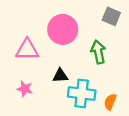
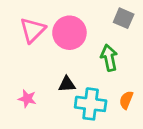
pink triangle: (27, 50) -> (33, 30), moved, turned -45
orange semicircle: (110, 102) -> (126, 100), moved

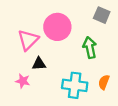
pink triangle: (33, 30) -> (28, 40), moved
black triangle: (67, 84) -> (39, 64), moved

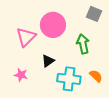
black triangle: (39, 64) -> (48, 61), moved, turned -32
orange semicircle: (104, 82) -> (96, 76), turned 112

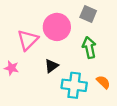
gray square: (94, 14) -> (88, 14), moved
pink star: (21, 75) -> (11, 68), moved

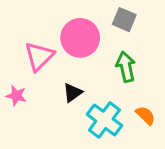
cyan cross: (74, 85) -> (104, 120), turned 30

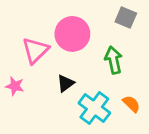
gray square: (124, 20) -> (126, 17), moved

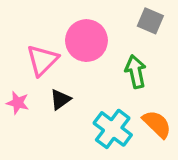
black triangle: (66, 83) -> (60, 99), moved
orange semicircle: (131, 104) -> (157, 124), size x1.4

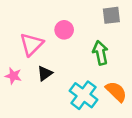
gray square: (150, 21) -> (111, 15), turned -30
pink circle: (86, 41) -> (64, 30), size x0.6

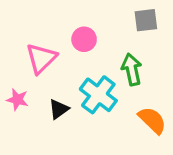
black triangle: (45, 73) -> (59, 109), moved
cyan cross: (84, 95) -> (98, 95), moved

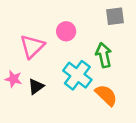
black triangle: (59, 109) -> (36, 86), moved
orange semicircle: (152, 120) -> (106, 95), moved

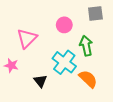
pink circle: (66, 31) -> (64, 25), moved
black triangle: (36, 86) -> (40, 81), moved, turned -32

